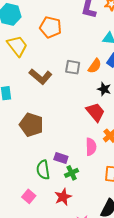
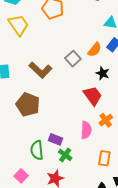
gray square: (73, 67) -> (73, 59), moved, turned 35
brown L-shape: (40, 77) -> (40, 70), moved
green cross: (72, 173) -> (65, 155), turned -32

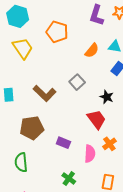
orange semicircle: (95, 50) -> (92, 50), moved
brown pentagon: (28, 105) -> (32, 128), turned -30
purple rectangle: (55, 139) -> (63, 143), moved
green semicircle: (37, 150) -> (21, 162), moved

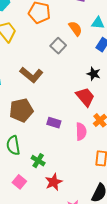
orange semicircle: (92, 50) -> (75, 29), turned -70
gray square: (77, 82) -> (58, 46), moved
green cross: (69, 178) -> (38, 161), moved

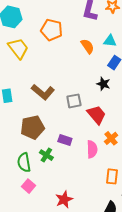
gray square: (58, 46) -> (74, 101), moved, turned 35
black star: (94, 74) -> (103, 84), moved
green cross: (38, 161) -> (46, 155), moved
pink square: (19, 182) -> (28, 186), moved

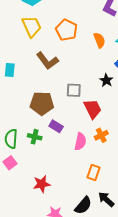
orange pentagon: (52, 30) -> (66, 30), moved
brown L-shape: (43, 92) -> (47, 61), moved
brown pentagon: (32, 127) -> (42, 103), moved
green cross: (46, 155) -> (35, 137), turned -32

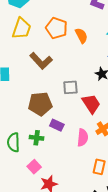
yellow trapezoid: (32, 26) -> (22, 29), turned 50
orange semicircle: (99, 40) -> (81, 36), moved
pink square: (10, 163) -> (34, 167), moved

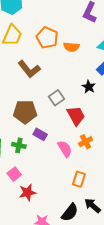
orange semicircle: (81, 36) -> (71, 47), turned 119
gray square: (70, 87) -> (57, 98), turned -35
pink semicircle: (83, 138) -> (65, 149), turned -42

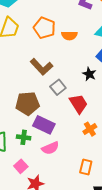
brown L-shape: (29, 69) -> (41, 67), moved
purple rectangle: (40, 134) -> (44, 125), size x1.5
pink semicircle: (65, 149) -> (50, 148), moved, turned 102

